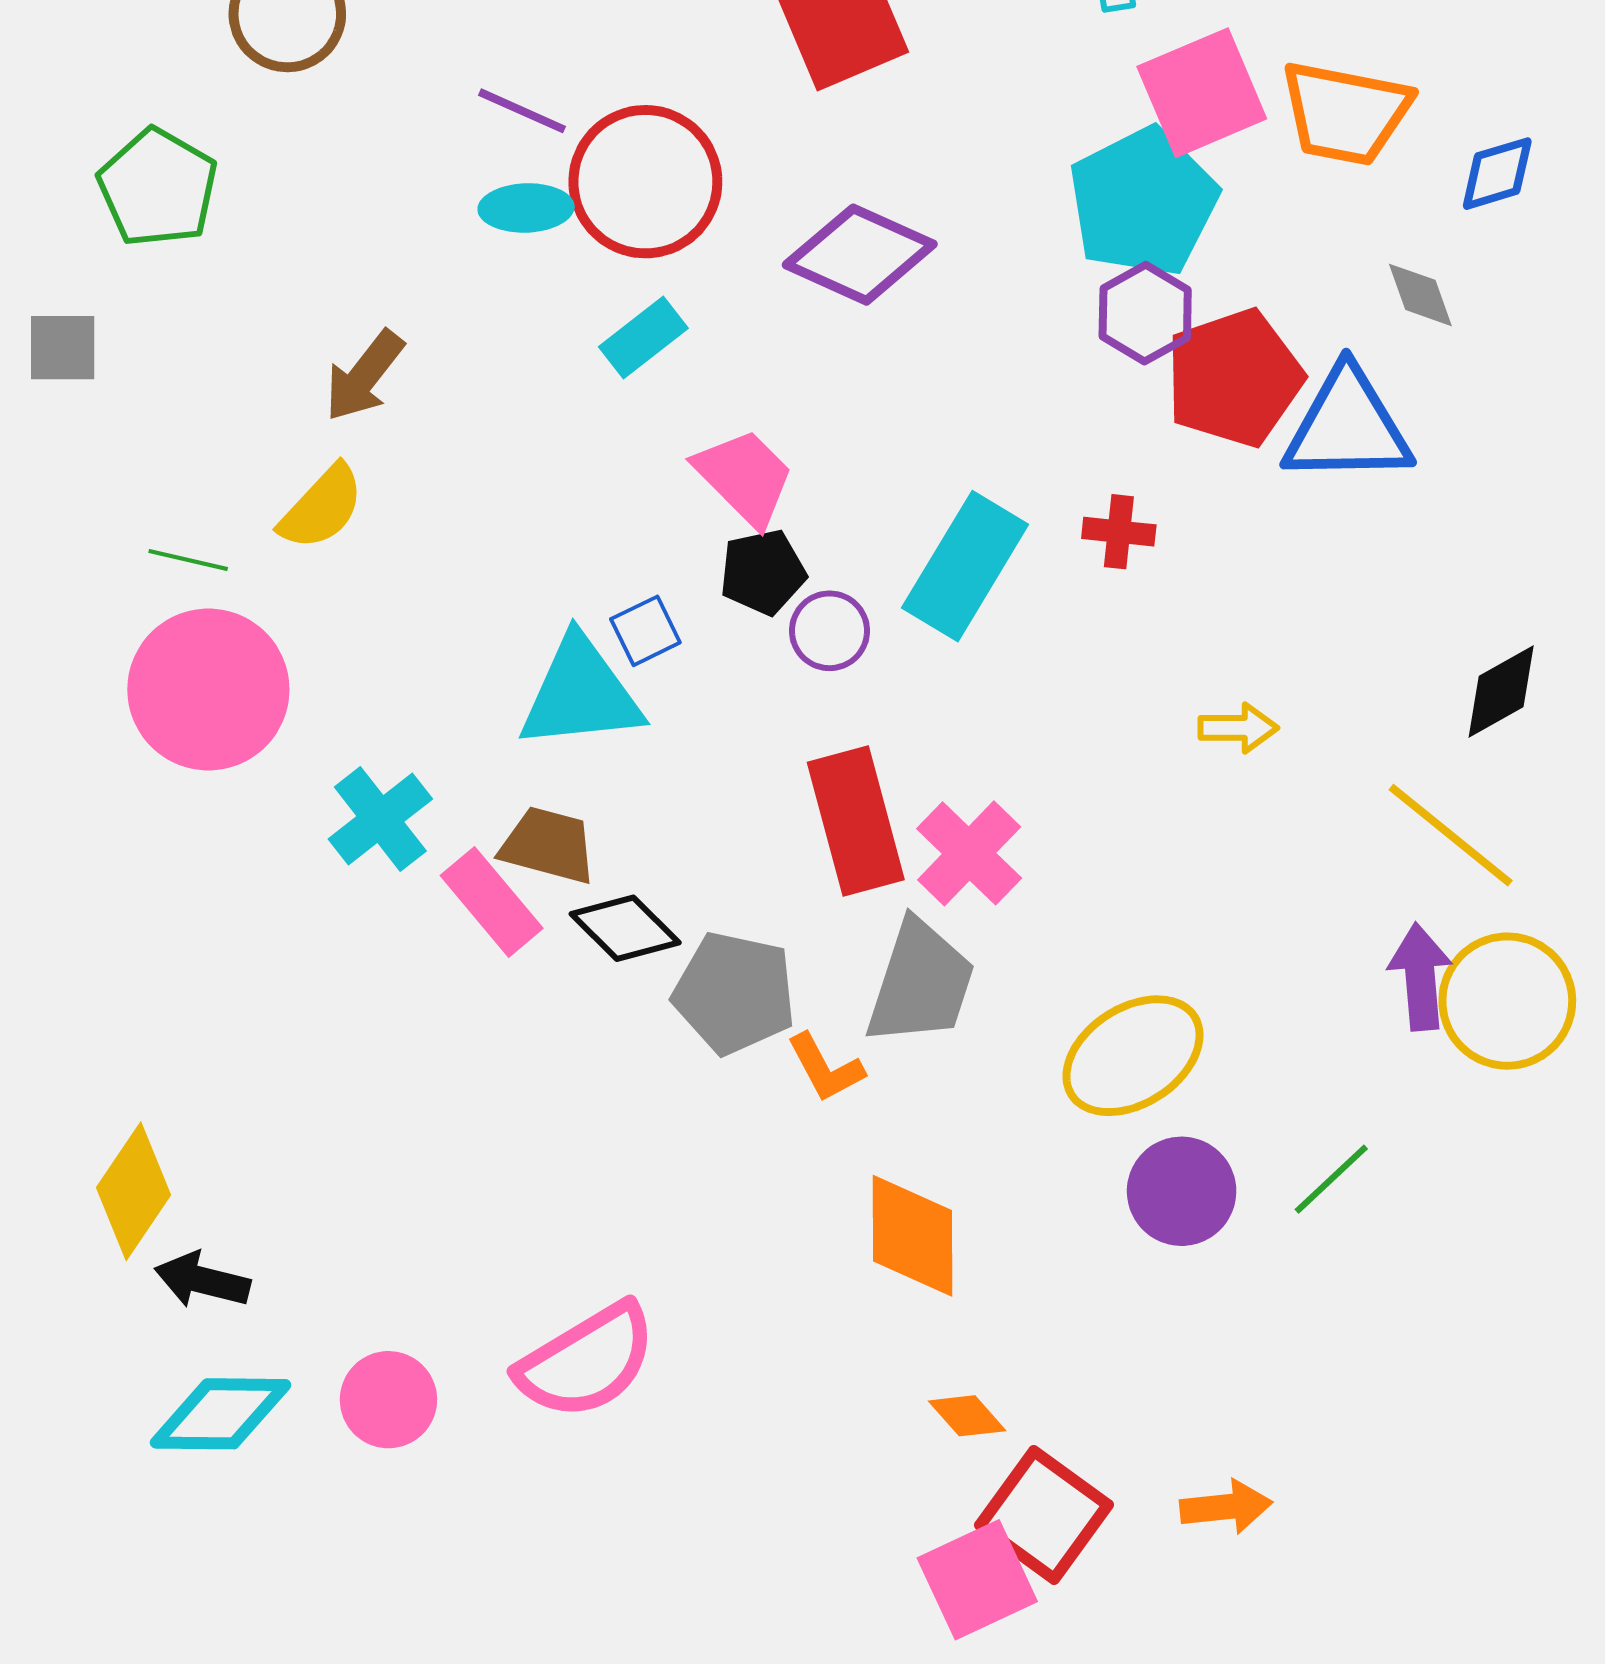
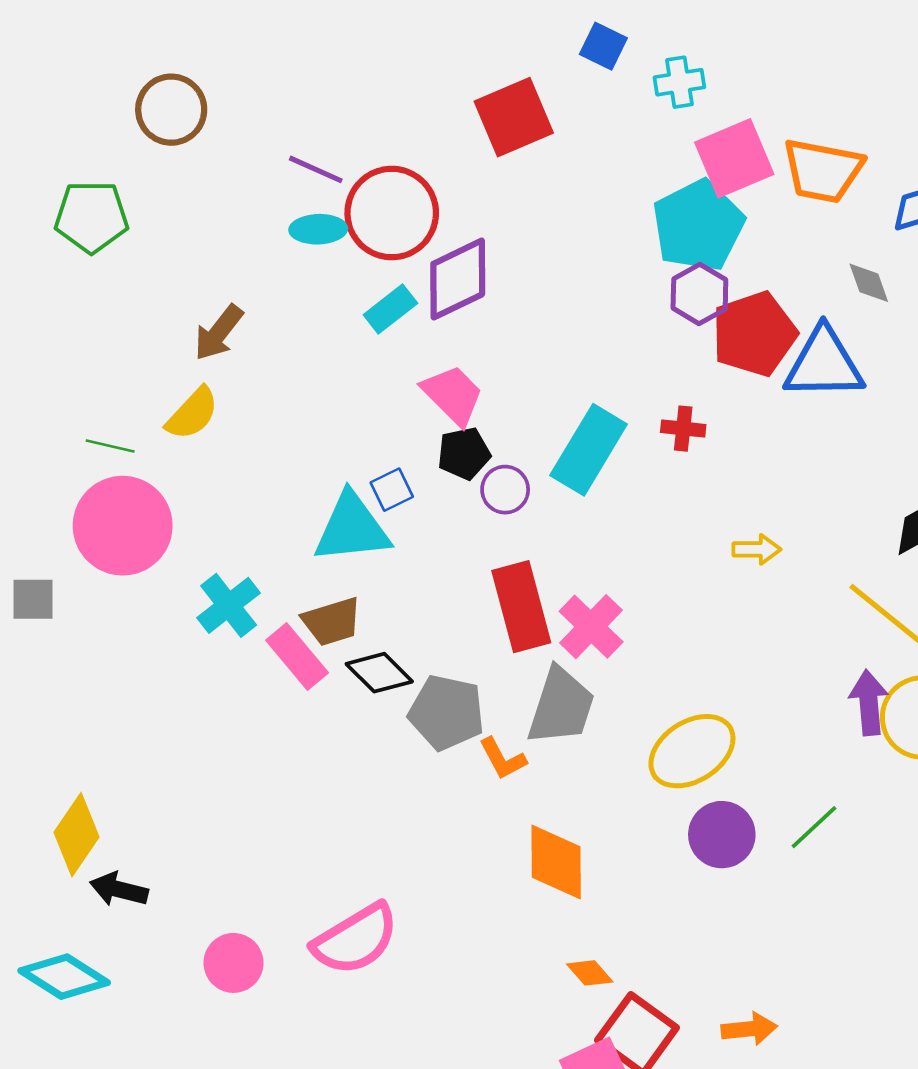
green pentagon: (158, 188) -> (91, 217), turned -30
purple diamond: (860, 255) -> (458, 279), moved, turned -50
gray square: (63, 348) -> (33, 599), moved
brown trapezoid: (548, 845) -> (332, 622), turned 148
cyan diamond: (221, 1414) -> (64, 977), moved, turned 32

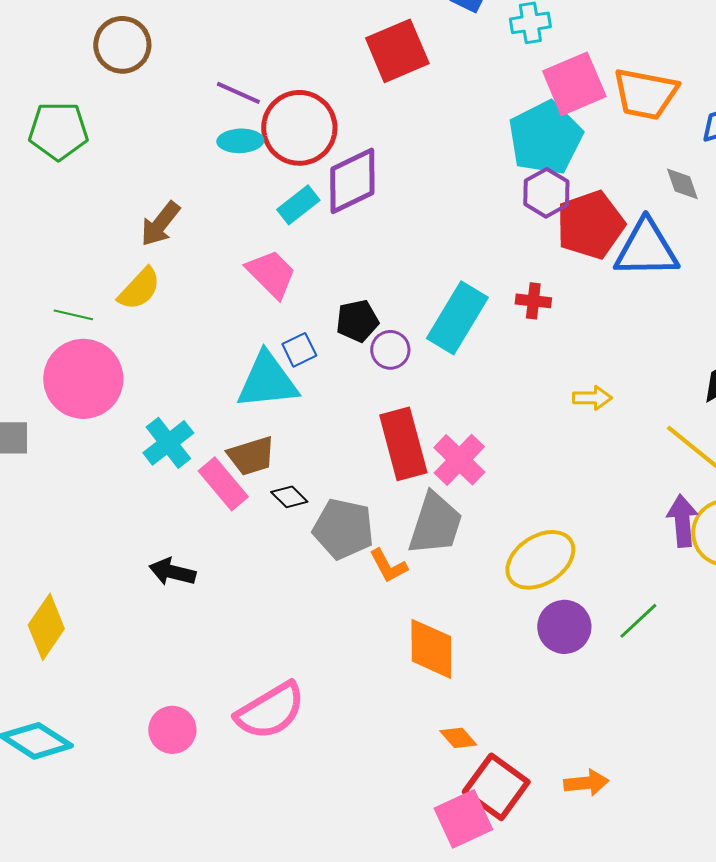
pink trapezoid: (453, 395) -> (271, 274), moved
black diamond: (379, 673) -> (289, 497), size x0.7
black arrow: (119, 889) -> (172, 572), moved

